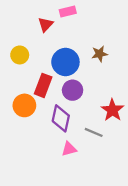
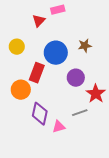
purple circle: (73, 90) -> (76, 78), moved
purple diamond: (61, 118) -> (40, 114), moved
gray line: (94, 132) -> (80, 113), turned -42

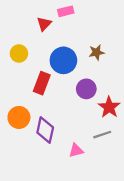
orange circle: (21, 90) -> (19, 117), moved
gray line: (80, 113) -> (102, 135), moved
pink triangle: (59, 127) -> (76, 151), moved

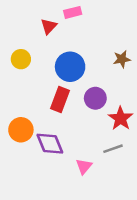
brown star: (97, 52) -> (122, 59), moved
red rectangle: (42, 83) -> (60, 99), moved
purple diamond: (45, 130) -> (50, 144), turned -35
pink triangle: (76, 151) -> (84, 166), turned -35

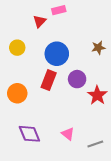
orange circle: (21, 130) -> (17, 93), moved
purple diamond: (50, 144) -> (29, 134), moved
gray line: (113, 149) -> (95, 144), moved
pink triangle: (84, 166) -> (68, 134), turned -32

